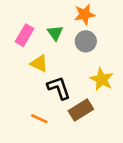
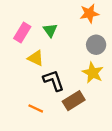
orange star: (85, 14) -> (89, 13), moved
gray circle: (86, 41) -> (96, 45), moved

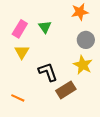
yellow triangle: (36, 58) -> (22, 52), moved, turned 35
orange line: (36, 108) -> (18, 98), moved

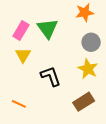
green triangle: (45, 27) -> (47, 28), size x1.5
brown rectangle: (66, 90) -> (84, 102), moved

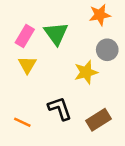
yellow star: (88, 69) -> (86, 72), moved, turned 30
black L-shape: (51, 76) -> (60, 108), moved

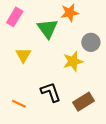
orange star: (100, 15) -> (70, 13), moved
pink rectangle: (25, 36) -> (15, 17), moved

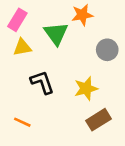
yellow triangle: (23, 55) -> (22, 47), moved, turned 49
yellow star: (73, 61) -> (86, 88), moved
black L-shape: (51, 92) -> (42, 82), moved

